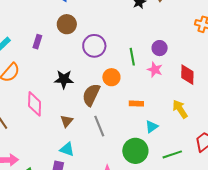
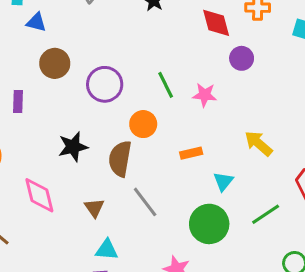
purple circle: (160, 48) -> (242, 58), moved
red diamond: (187, 75) -> (216, 23), moved

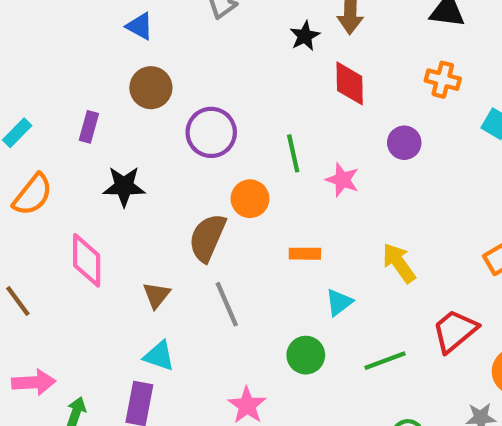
red diamond: (216, 23) -> (350, 83), moved
black star: (73, 147) -> (124, 186), moved
green circle: (209, 224) -> (306, 355), size x0.7

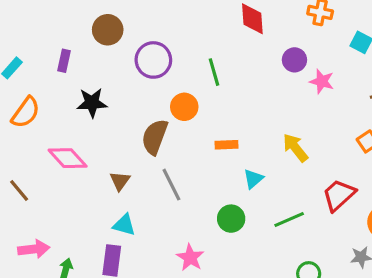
pink star: (342, 180) -> (322, 81), moved
pink diamond: (87, 260) -> (68, 158), turned -39

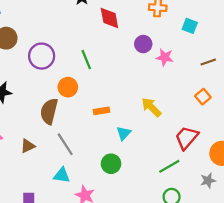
brown triangle: (120, 181) -> (28, 146), turned 35
green line: (289, 220) -> (169, 166), moved
cyan triangle: (124, 225) -> (62, 175), moved

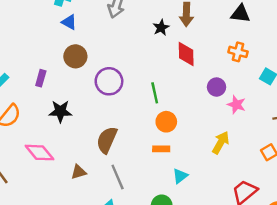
orange circle: (68, 87) -> (166, 122), moved
yellow arrow: (151, 107) -> (221, 143), moved, turned 65

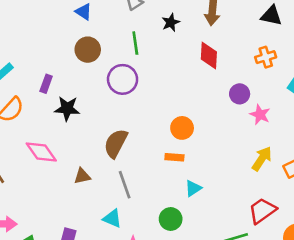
black star: (161, 28) -> (171, 22), moved
orange cross: (238, 52) -> (266, 57), turned -36
purple rectangle: (41, 78) -> (46, 84), moved
green line: (155, 93) -> (135, 43), moved
yellow arrow: (221, 143) -> (262, 159), moved

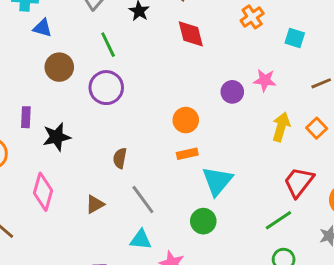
purple circle: (240, 94) -> (232, 92), moved
brown semicircle: (116, 143) -> (120, 158), size x0.6
pink diamond: (41, 152) -> (43, 192), turned 68
cyan triangle: (193, 188) -> (217, 181), size x1.6

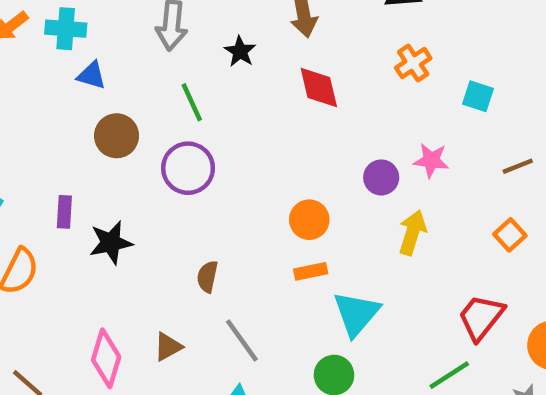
yellow arrow: (281, 127) -> (412, 233), moved
pink diamond: (43, 192) -> (106, 358), moved

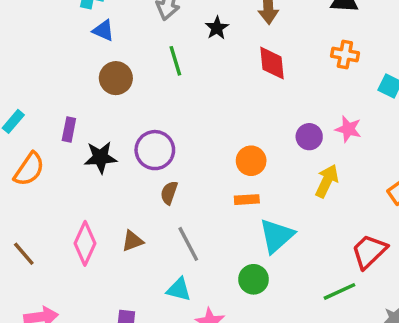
orange cross: (413, 63) -> (345, 55), turned 36
purple circle: (188, 168) -> (155, 150), moved

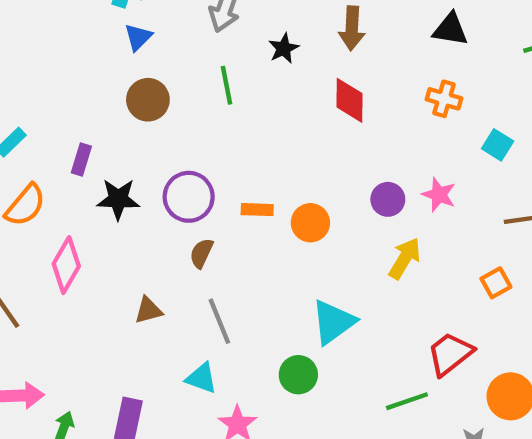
blue triangle: (103, 30) -> (138, 37), turned 45
orange rectangle: (247, 200) -> (257, 210), moved
pink diamond: (85, 243) -> (66, 265), moved

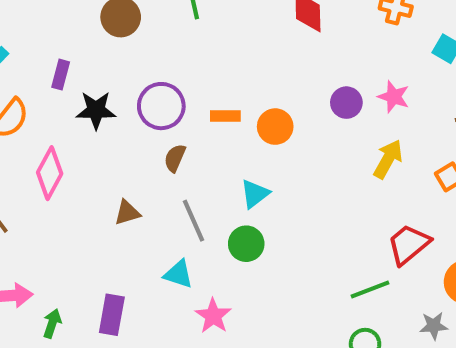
yellow arrow: (405, 258) -> (388, 159), moved
cyan triangle: (333, 322) -> (255, 194), moved, size x0.7
green circle: (298, 375) -> (246, 244), moved

